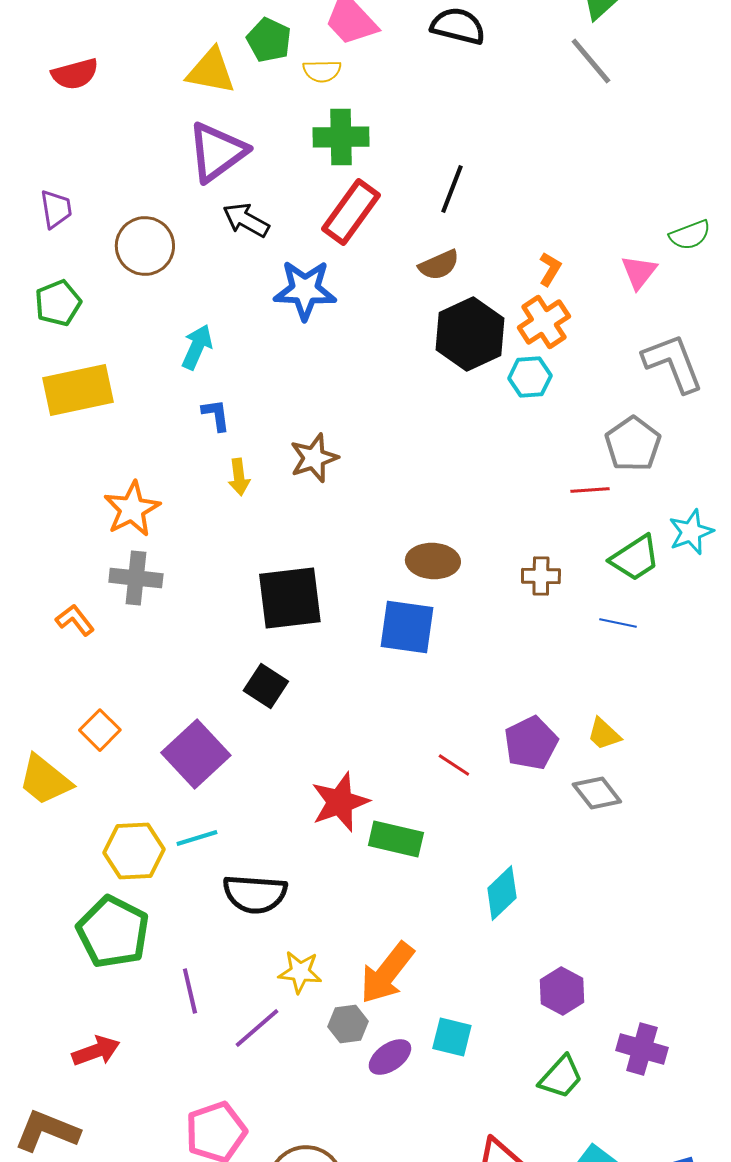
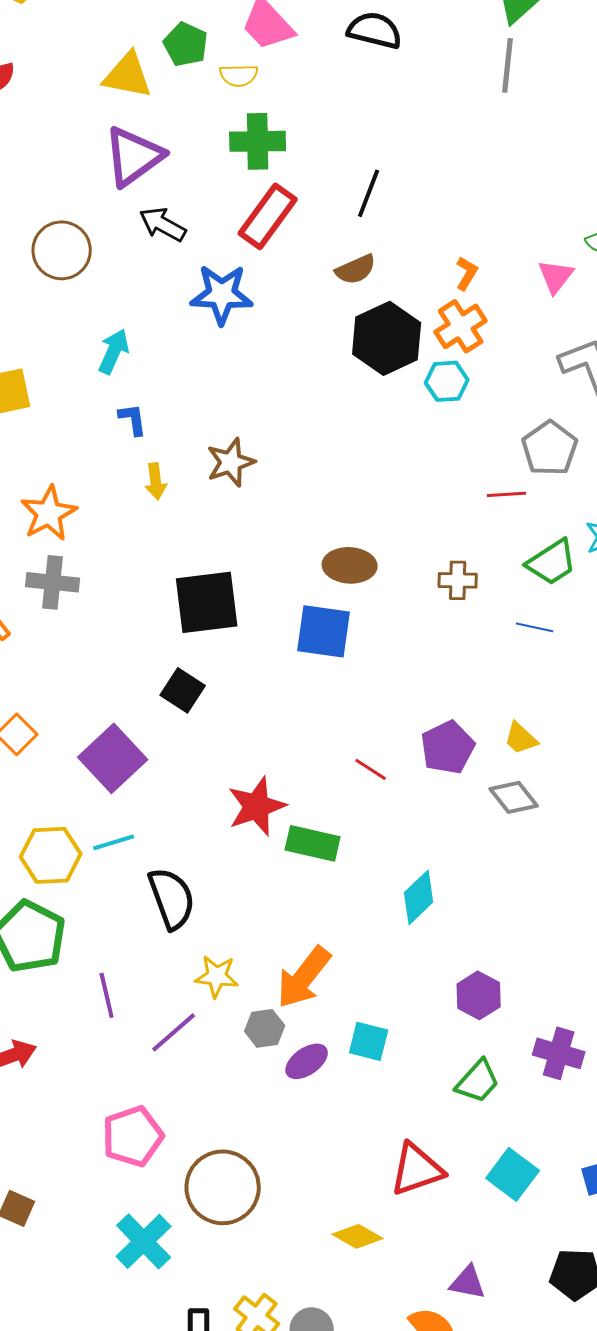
gray line: (591, 61) -> (508, 65), turned 46
black semicircle: (255, 894) -> (172, 898), turned -114

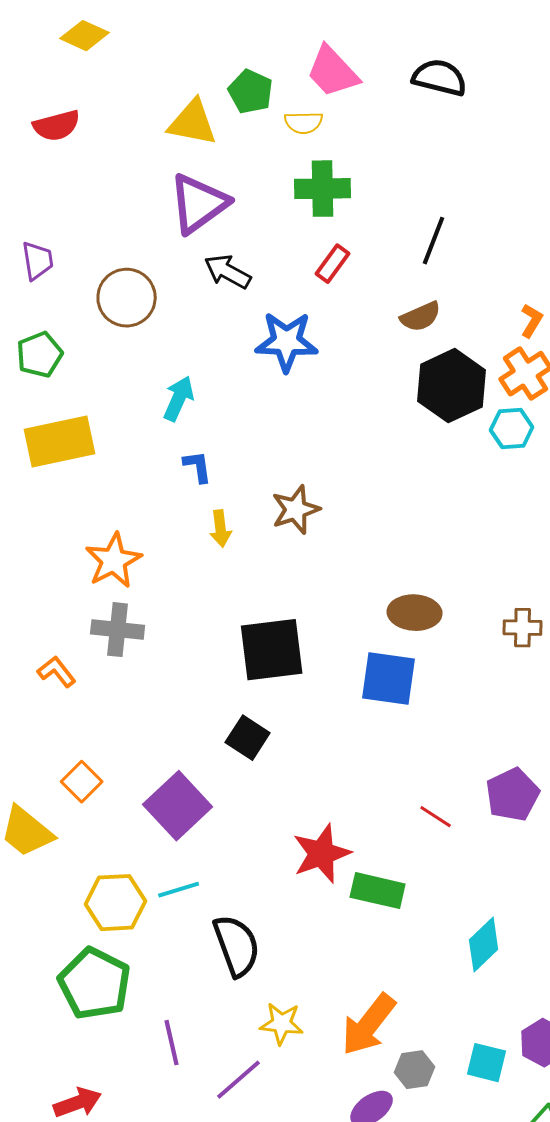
red rectangle: (268, 216) -> (333, 264), size x0.6
gray hexagon: (265, 1028) -> (415, 1070), moved
cyan square: (369, 1041) -> (487, 1063), moved

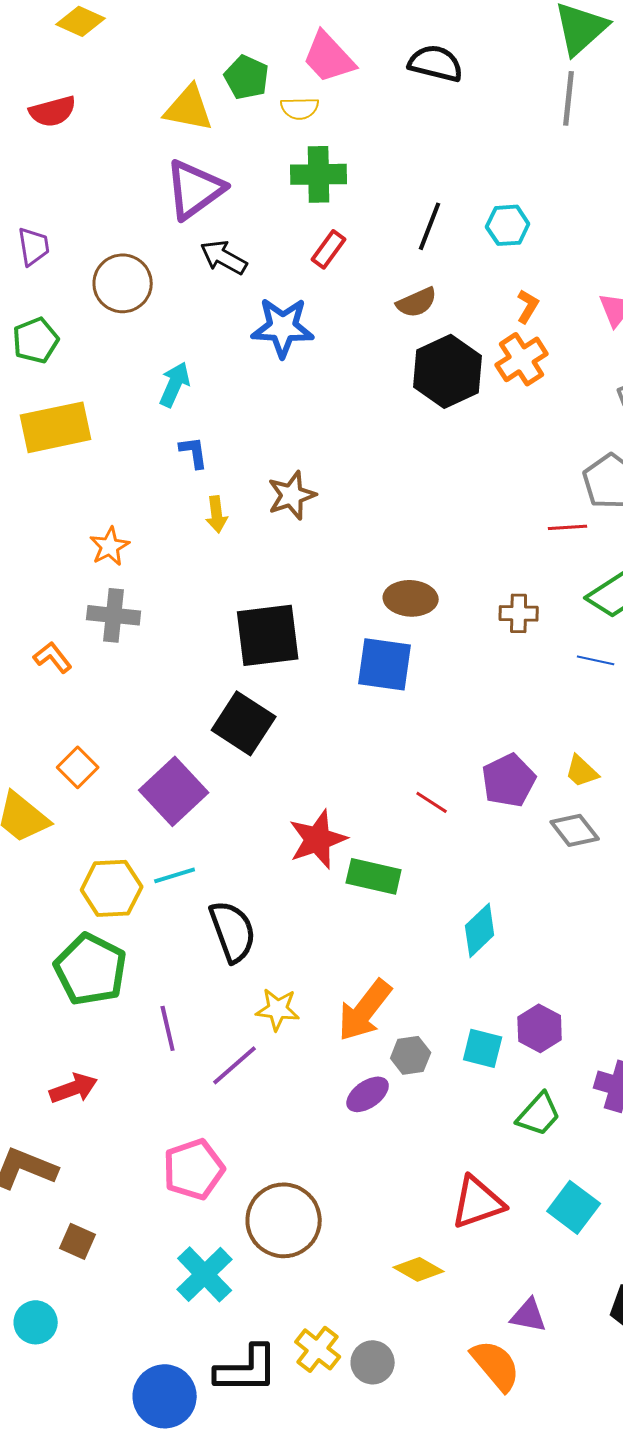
cyan hexagon: (512, 429) -> (508, 225), moved
orange star: (114, 561) -> (110, 546), size x0.7
black square: (248, 738) -> (244, 723), size x1.4

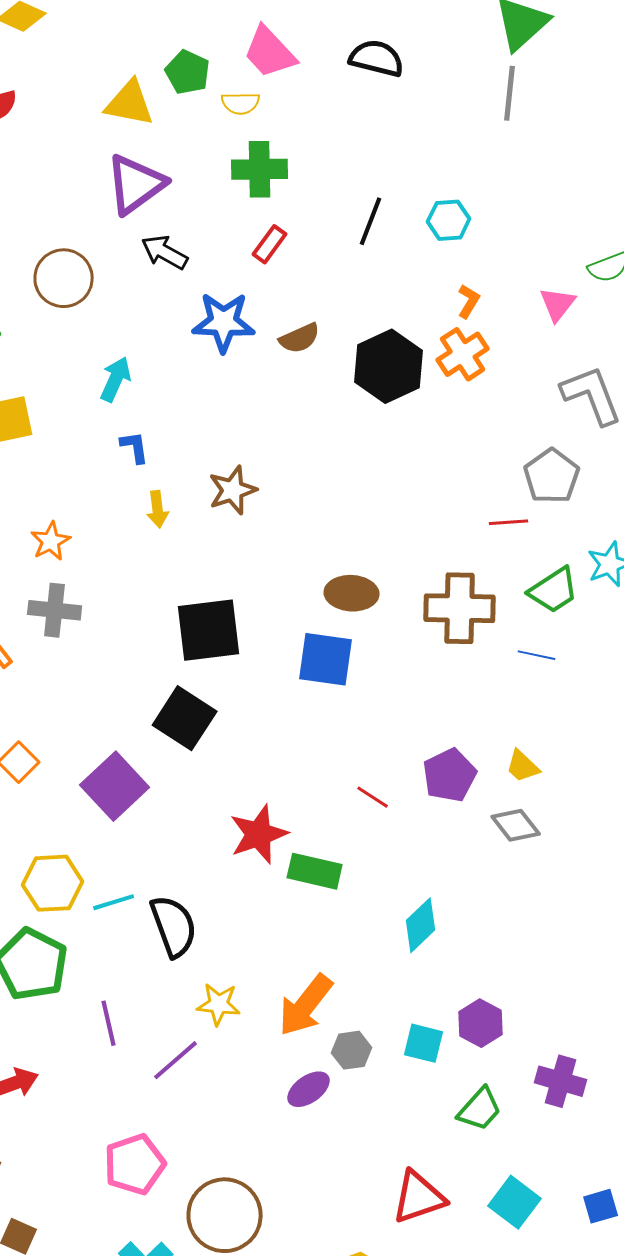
brown semicircle: (417, 302) -> (300, 338), moved
brown cross: (519, 613) -> (460, 608), size x1.8
cyan line: (175, 875) -> (114, 902), moved

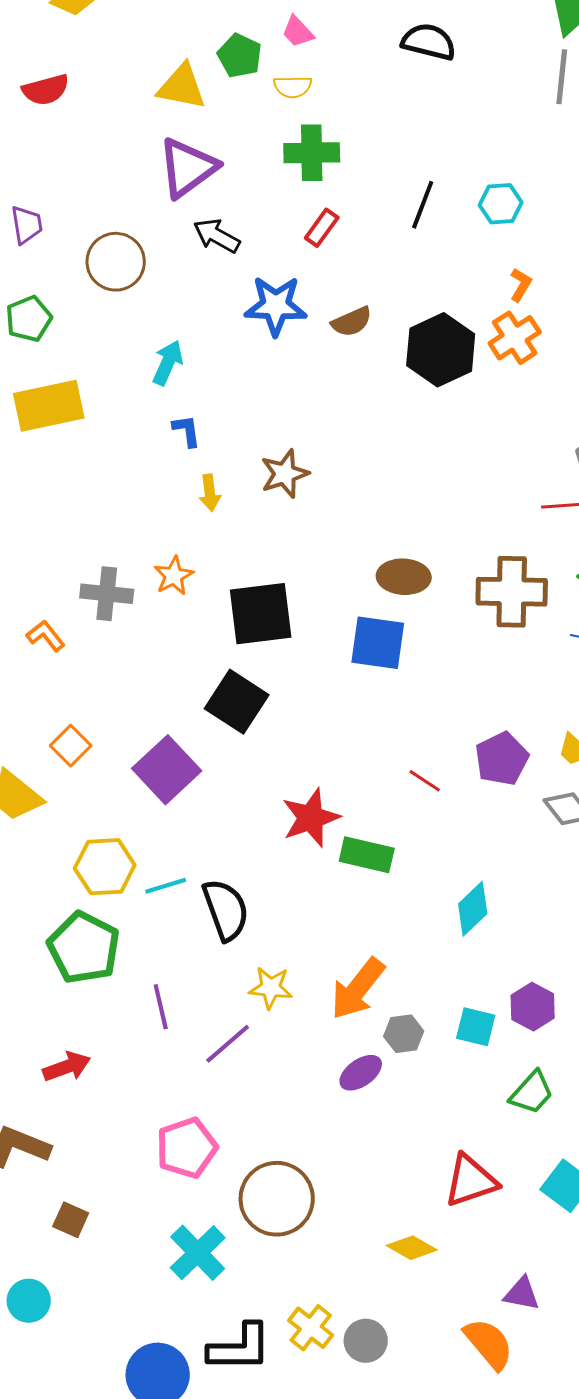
pink trapezoid: (270, 52) -> (298, 32), moved, size x0.6
orange star: (51, 541) -> (174, 576), moved

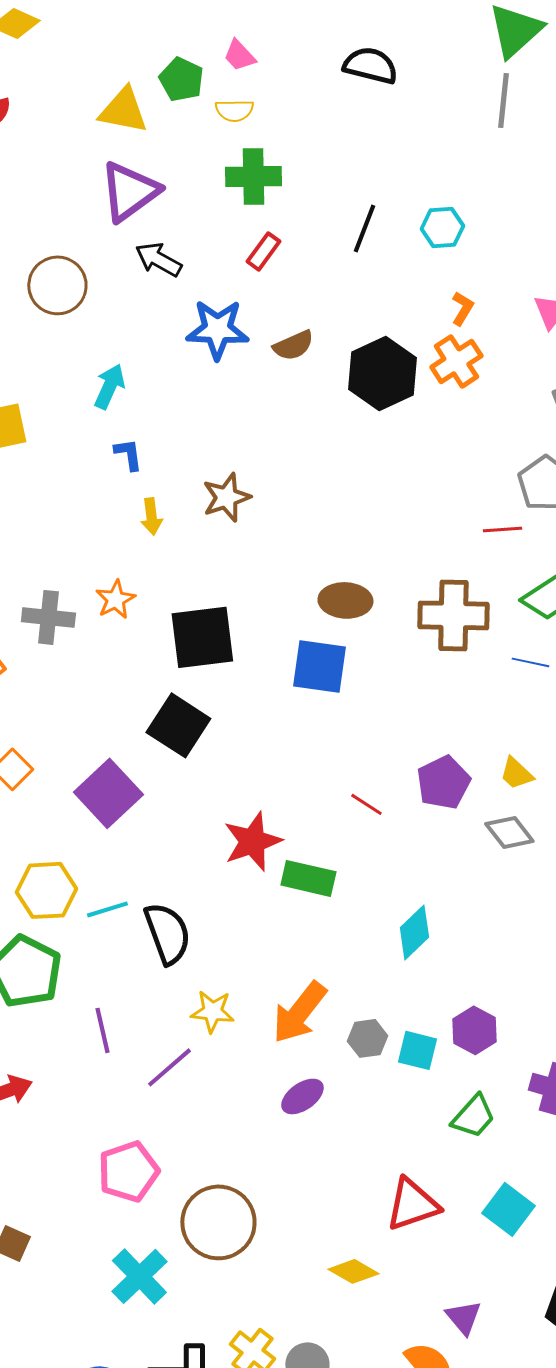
gray hexagon: (404, 1034) -> (367, 1038), moved
purple triangle: (522, 1294) -> (463, 1317), turned 39

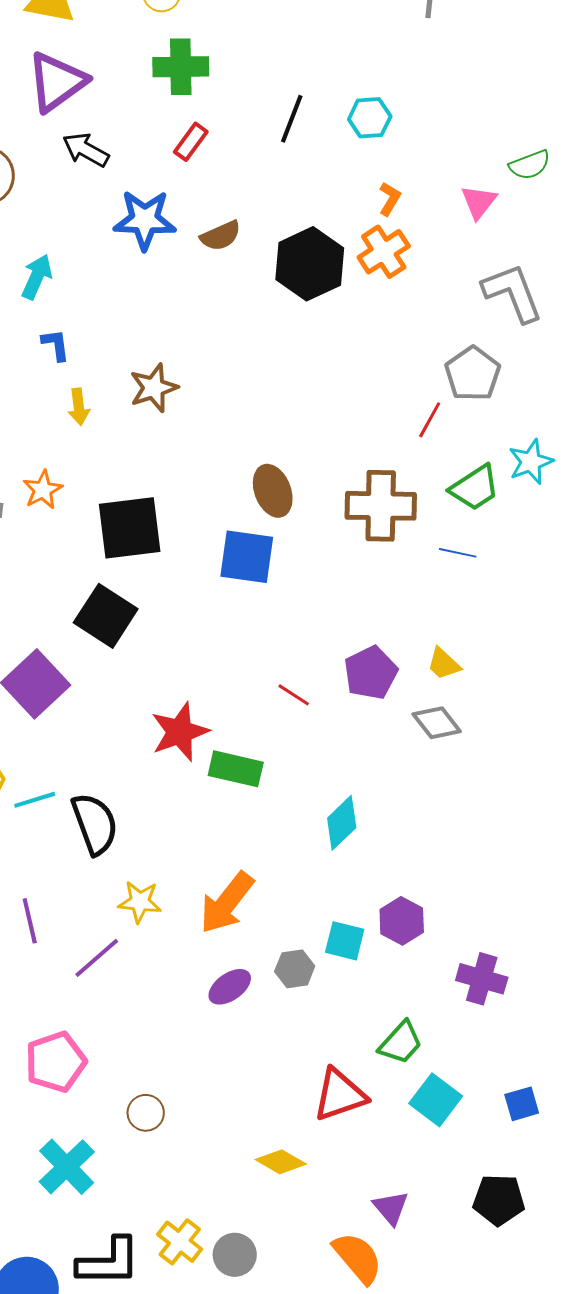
red line: (502, 529) -> (430, 420), turned -57
brown ellipse: (345, 600) -> (273, 491), turned 66
gray hexagon: (367, 1038) -> (295, 969), moved
green trapezoid: (473, 1116) -> (401, 1043), moved
brown circle: (218, 1222) -> (146, 1113), size x0.5

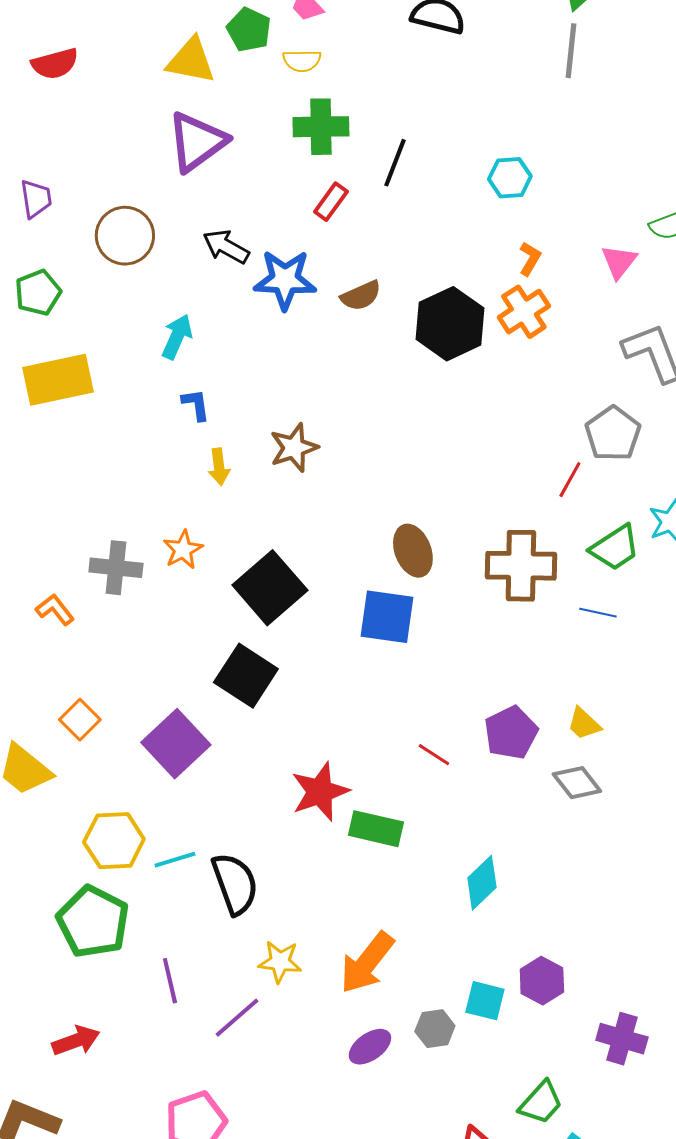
black line: (292, 119) -> (395, 163), moved
black arrow: (86, 150) -> (226, 247), moved
black square: (130, 528) -> (270, 588), turned -34

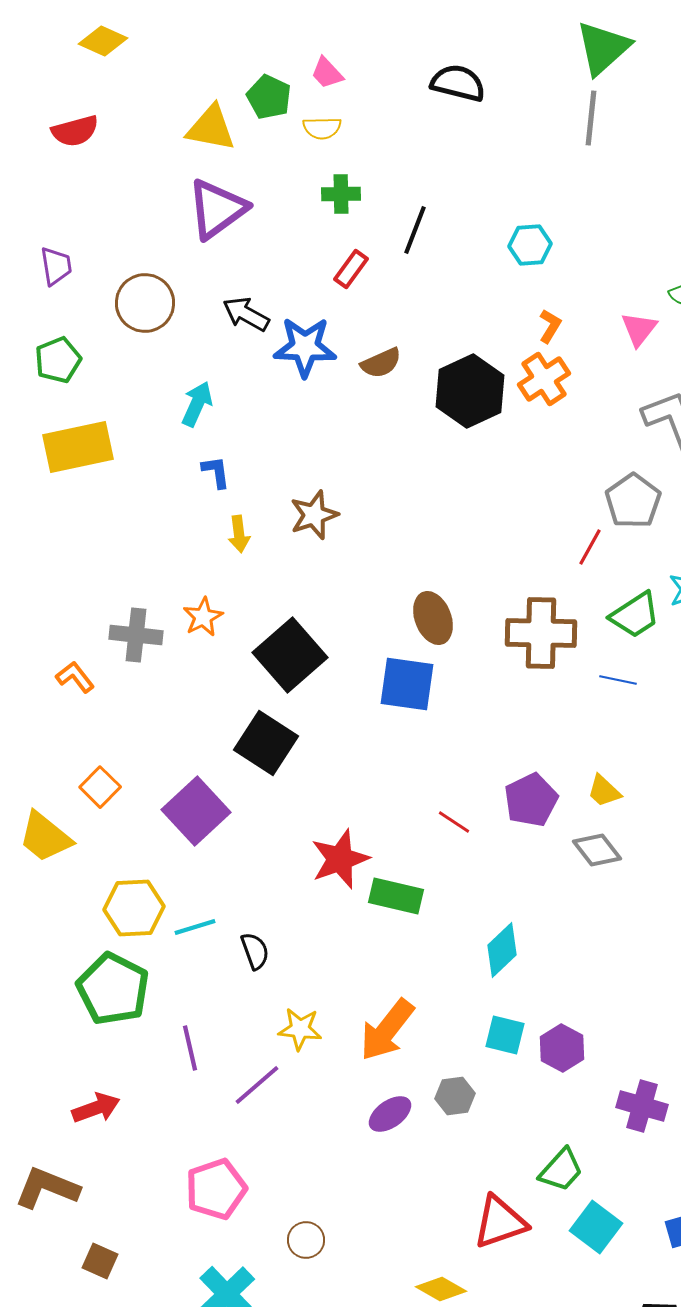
green cross: (321, 127) -> (341, 194), size x0.7
black semicircle: (235, 884) -> (255, 951), size x0.6
cyan square: (485, 1001) -> (505, 1035), moved

